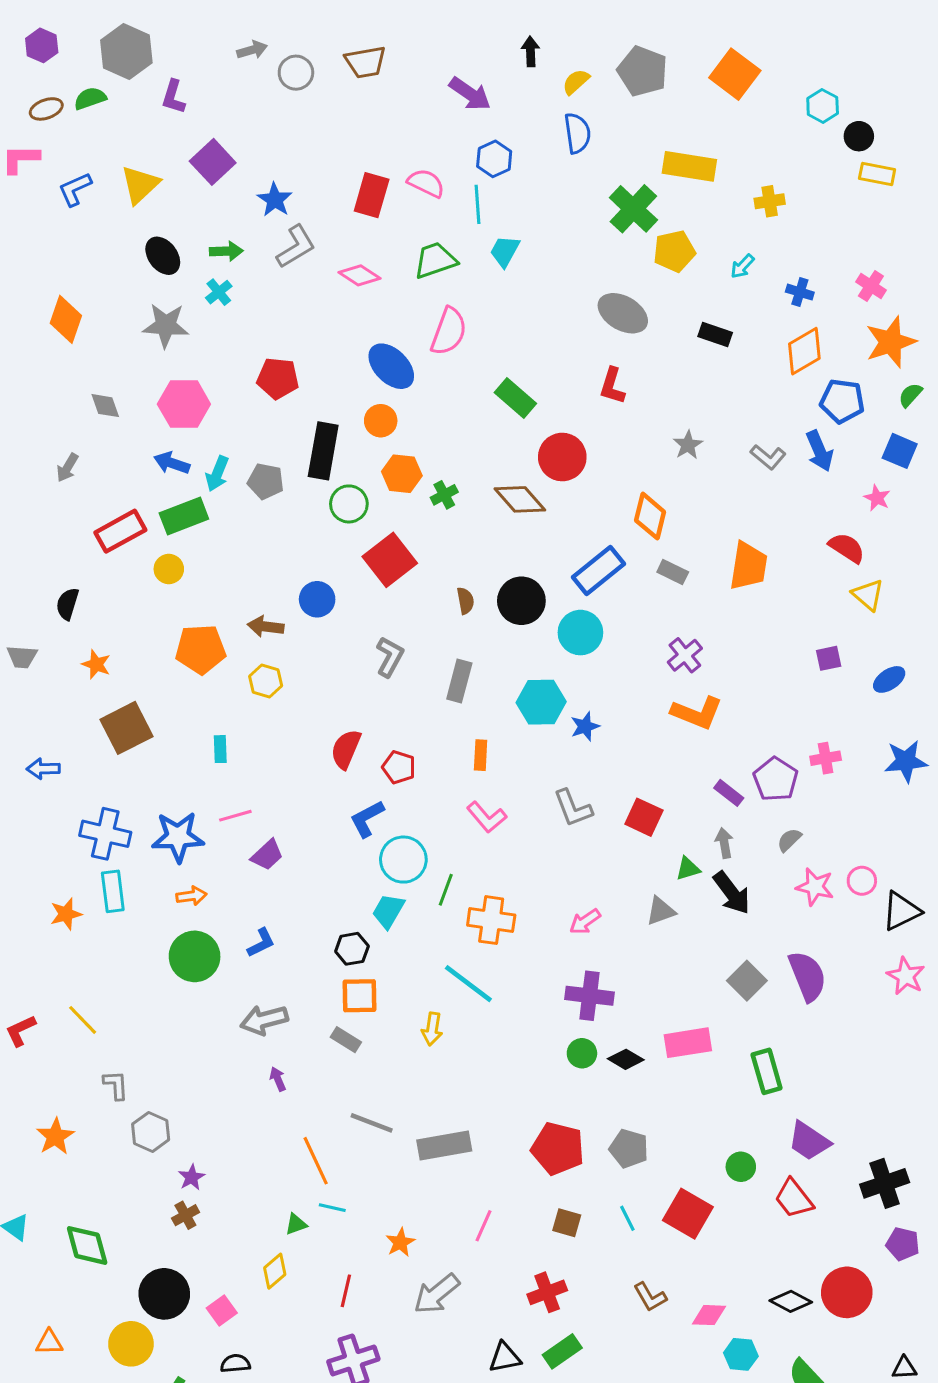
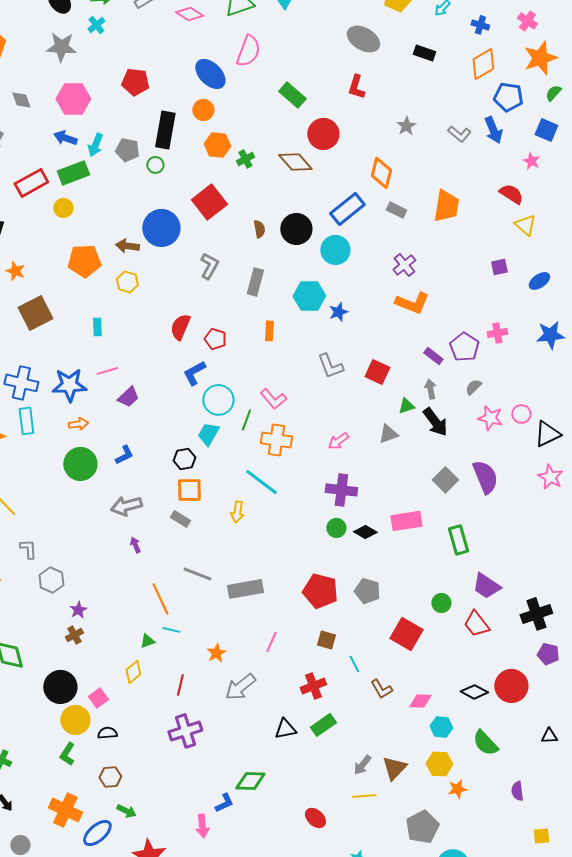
green circle: (349, 504) -> (155, 165), moved, size x0.7
blue circle: (317, 599) -> (161, 228), size x1.6
pink L-shape: (487, 817) -> (273, 399), moved
cyan line: (627, 1218) -> (354, 664), moved
yellow circle: (131, 1344) -> (75, 720), moved

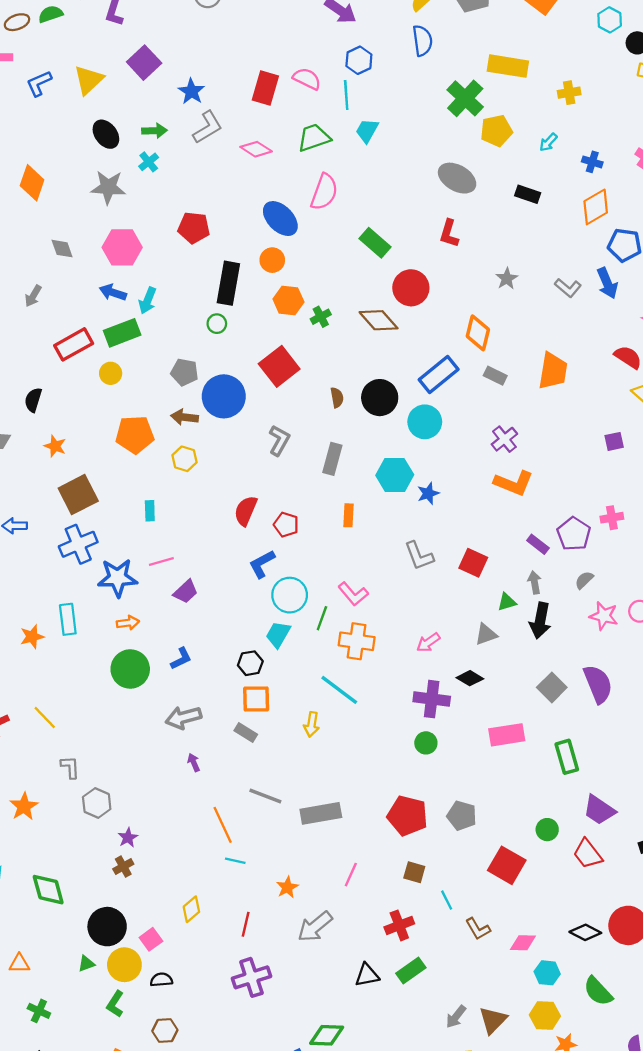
gray pentagon: (127, 150) -> (184, 372), moved
blue cross: (21, 383) -> (78, 544), moved, turned -36
black arrow: (435, 422) -> (540, 620), turned 48
black diamond: (365, 532) -> (470, 678), moved
green triangle: (147, 641) -> (86, 964), moved

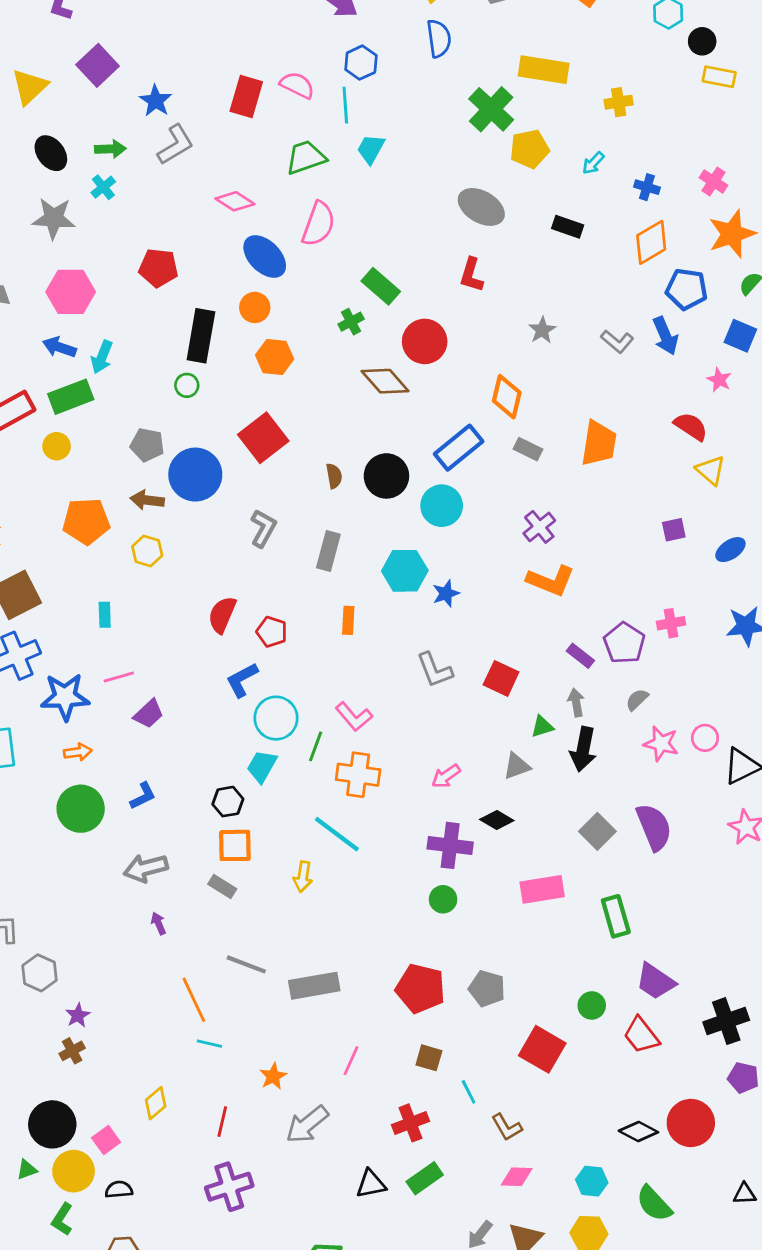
pink diamond: (256, 149) -> (235, 201), moved
green cross: (321, 317) -> (351, 322), moved
pink diamond: (523, 943) -> (517, 1177), moved

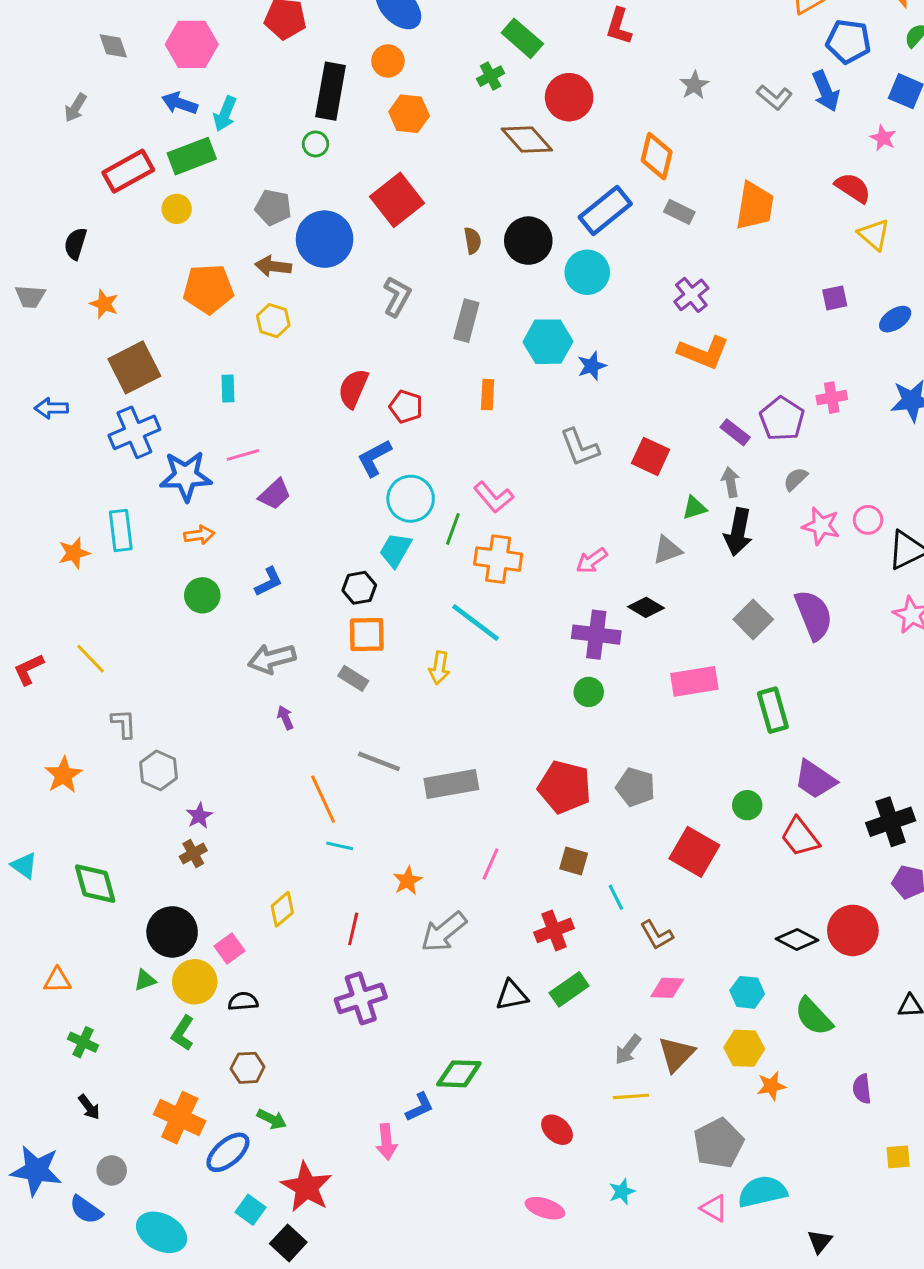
green circle: (81, 809) -> (202, 595), size x0.7

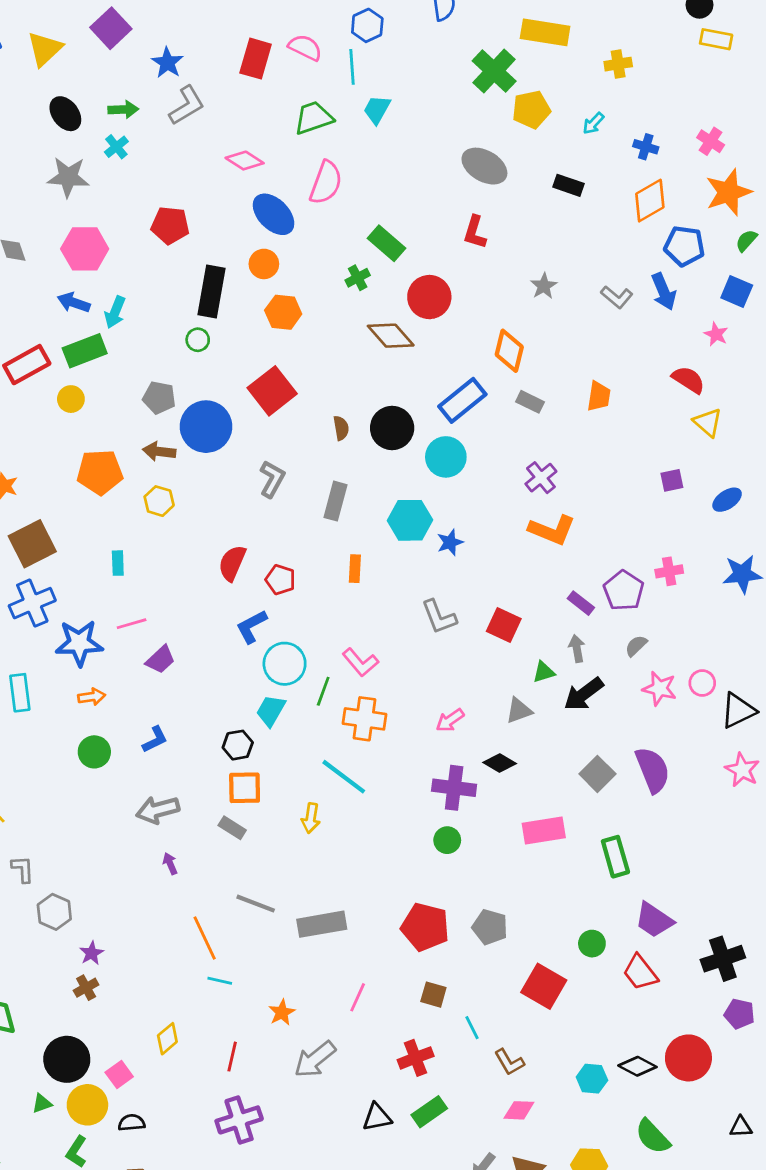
orange trapezoid: (755, 206) -> (599, 396), size x0.7
black arrow: (738, 532) -> (584, 694), turned 42
cyan hexagon: (747, 992) -> (592, 1079), moved

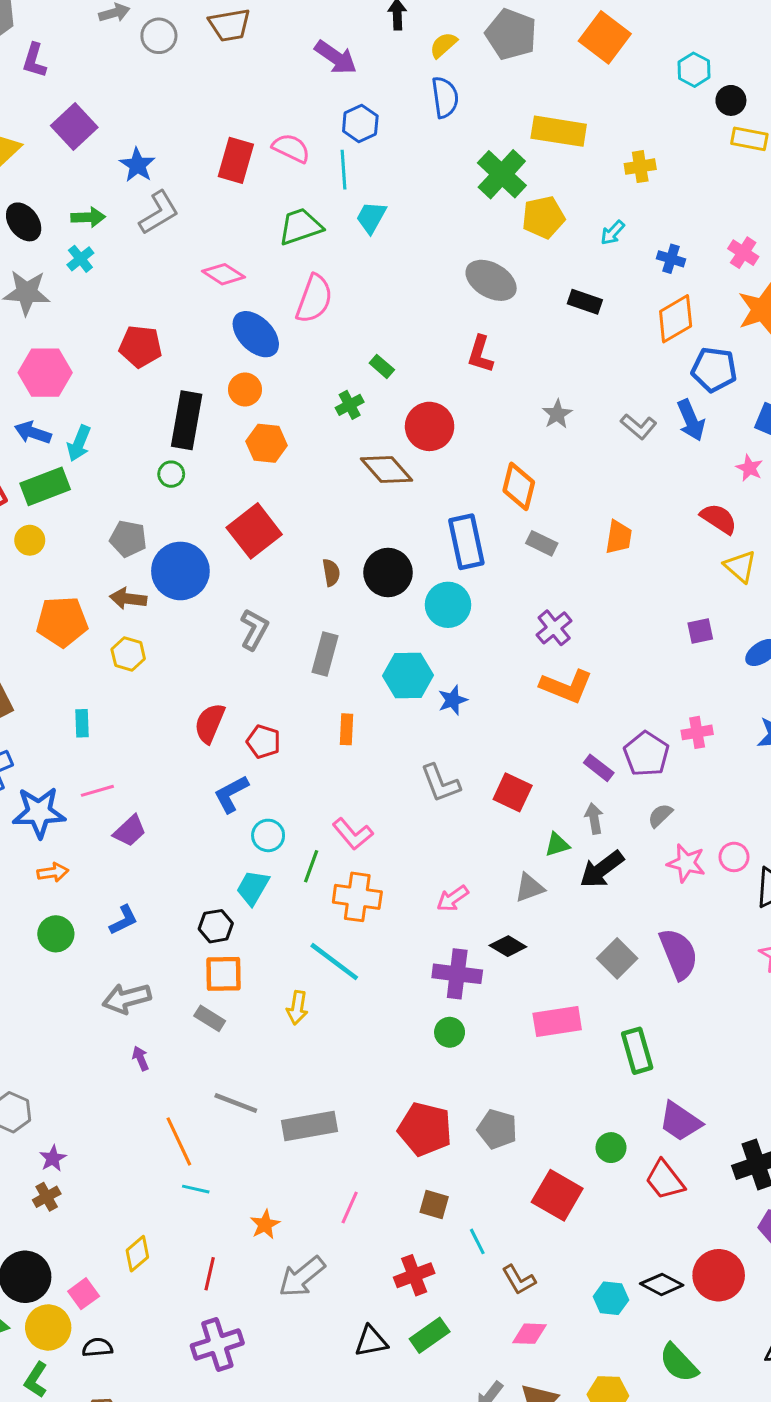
green rectangle: (387, 243) -> (382, 366), size x0.6
blue rectangle: (462, 400) -> (466, 542), turned -63
cyan circle: (285, 664) -> (268, 835), size x0.7

